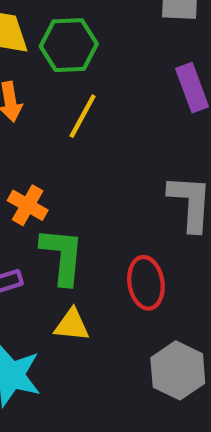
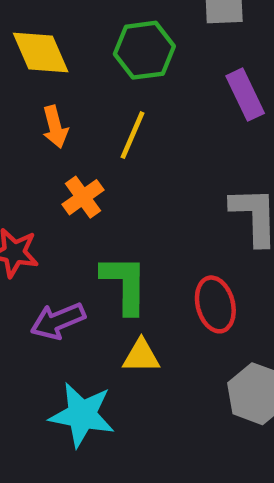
green hexagon: (69, 45) -> (144, 50), moved
orange cross: (28, 205) -> (83, 197), moved, turned 30

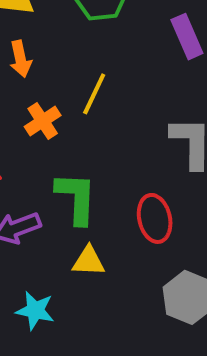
yellow line: (133, 135) -> (94, 94), moved
cyan star: (82, 415) -> (35, 310), size x0.7

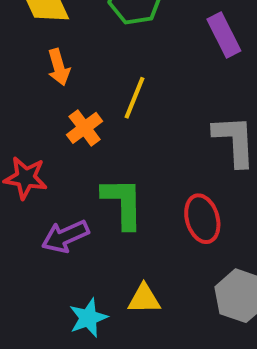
yellow triangle: (88, 261) -> (144, 299), moved
cyan star: (35, 310) -> (88, 318), turned -30

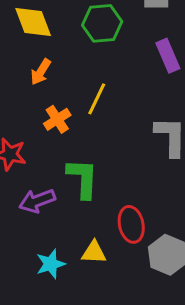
orange arrow: (59, 67) -> (41, 72), turned 44
red ellipse: (202, 219) -> (131, 224), moved

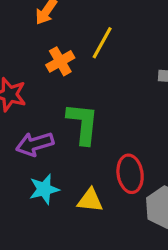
cyan star: (51, 264) -> (44, 189), moved

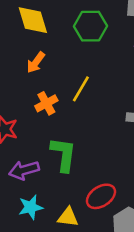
red ellipse: (130, 174) -> (101, 196), turned 64

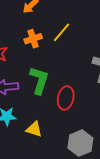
red ellipse: (101, 196) -> (66, 98), moved, turned -55

